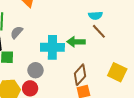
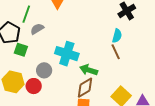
cyan semicircle: (95, 15) -> (117, 36), turned -88
green arrow: (76, 42) -> (89, 70), moved

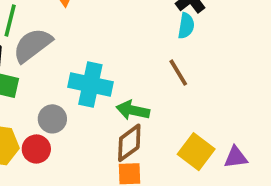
gray semicircle: (37, 29) -> (32, 45), size x1.6
cyan semicircle: (117, 36) -> (186, 26), moved

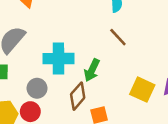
green arrow: (133, 110) -> (92, 70), turned -65
brown diamond: (129, 143) -> (78, 96), moved

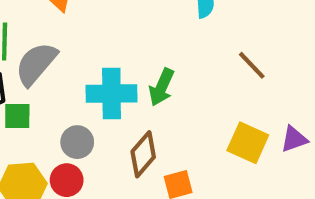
brown line: (118, 37) -> (252, 65), moved
green arrow: (92, 70) -> (162, 87), moved

